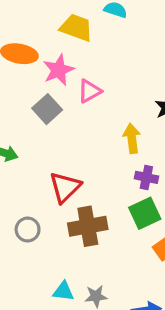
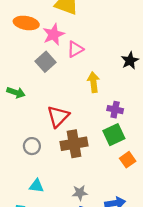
yellow arrow: (132, 138) -> (93, 82), moved
cyan triangle: (63, 291) -> (36, 186), moved

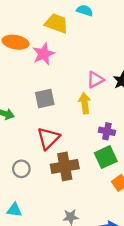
pink triangle: (75, 49) -> (95, 80), moved
gray square: (46, 62) -> (45, 98), moved, turned 30
cyan triangle: (36, 186) -> (14, 210), moved

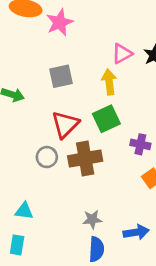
purple cross: (107, 131) -> (140, 144), moved
green square: (106, 157) -> (106, 119), moved
gray circle: (21, 169) -> (47, 157), moved

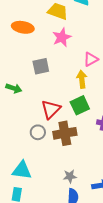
pink star: (60, 22) -> (62, 37), moved
gray square: (61, 76) -> (41, 66), moved
cyan triangle: (24, 211) -> (22, 170), size x1.5

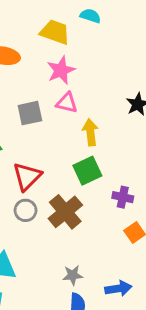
pink triangle: (91, 59) -> (67, 103), moved, turned 42
red triangle: (51, 109) -> (27, 176), moved
brown cross: (65, 133) -> (65, 212), turned -30

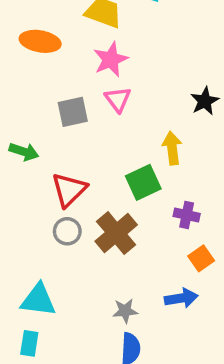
pink triangle: (67, 103) -> (118, 99), turned 40
yellow arrow: (90, 132) -> (172, 148), moved
blue arrow: (118, 288) -> (181, 298), moved

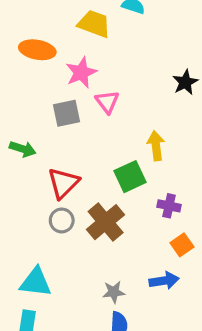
pink star: (111, 59) -> (81, 73), moved
black star: (205, 101) -> (185, 82), moved

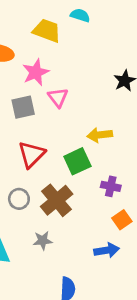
yellow arrow: (156, 146) -> (100, 135), turned -90
red triangle: (63, 183) -> (31, 154), moved
gray star: (114, 292) -> (43, 241), moved

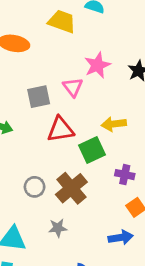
pink star: (36, 72) -> (97, 65), moved
red triangle: (31, 154) -> (60, 129), moved, turned 36

